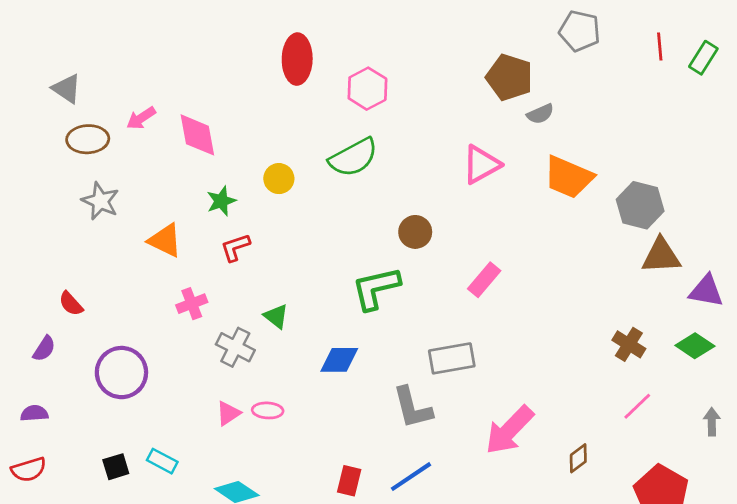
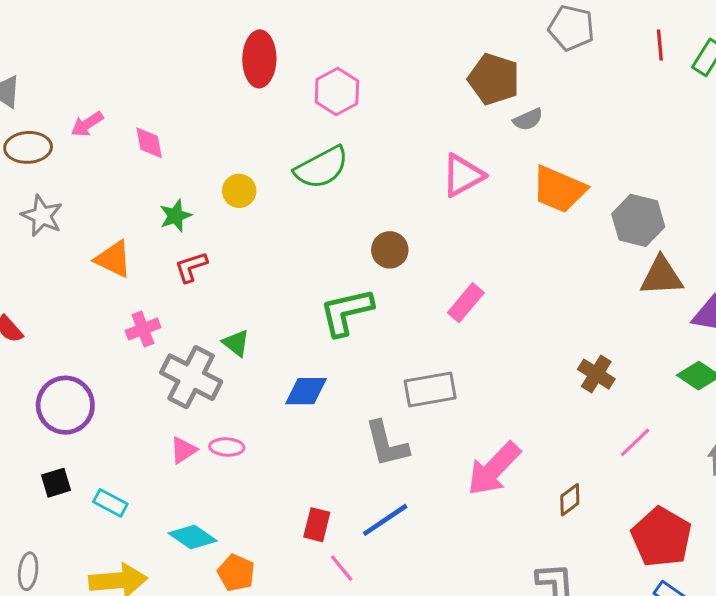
pink diamond: (197, 135) -> (149, 143), size x0.7
brown cross: (629, 344) -> (596, 374), moved
gray cross: (235, 347) -> (191, 377), size x1.4
black square: (116, 467) -> (56, 483), moved

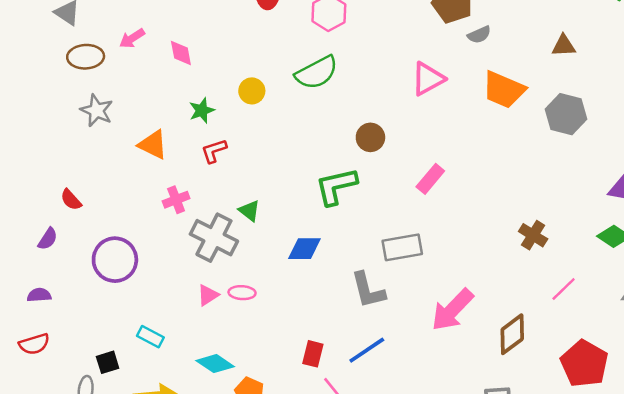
brown triangle: (661, 276) -> (564, 46), moved, size x0.7
black square: (56, 483) -> (108, 362), moved
brown diamond: (570, 500) -> (512, 334), size x1.6

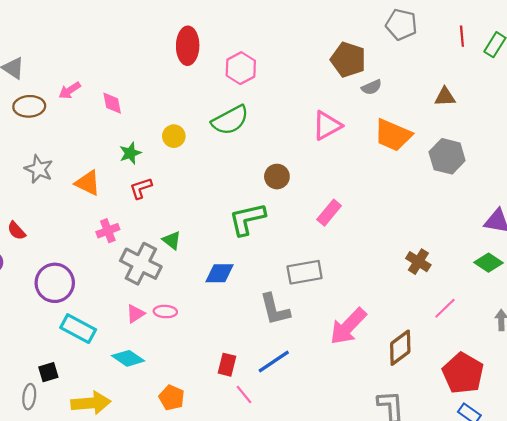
gray star: (97, 110) -> (39, 169), moved
cyan rectangle: (150, 337) -> (78, 329), moved, size x1.5
cyan diamond: (215, 364) -> (128, 358), moved

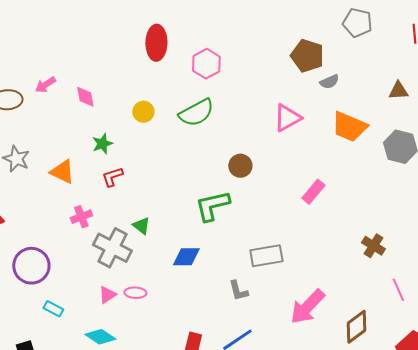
yellow circle: (174, 136) -> (143, 112), moved
pink rectangle: (329, 213) -> (313, 192), moved
pink line: (445, 308) -> (398, 290), turned -70
gray L-shape: (275, 309) -> (238, 291), size x0.7
cyan rectangle: (78, 329) -> (53, 309), size x0.6

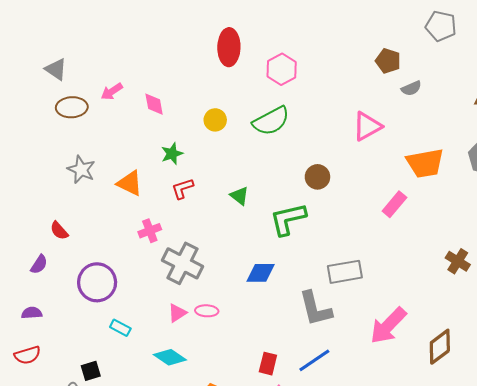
brown pentagon: (307, 56) -> (388, 61), size x0.7
orange trapezoid: (349, 127) -> (425, 163), moved, turned -33
green triangle: (141, 226) -> (239, 196), moved
gray L-shape: (238, 291) -> (315, 309), size x1.6

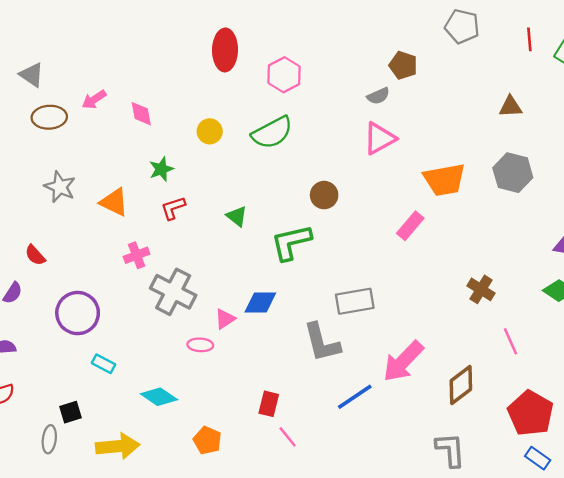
gray semicircle: (411, 88) -> (378, 96), moved
pink triangle: (177, 313) -> (225, 319), moved
blue line: (314, 360) -> (355, 397), moved

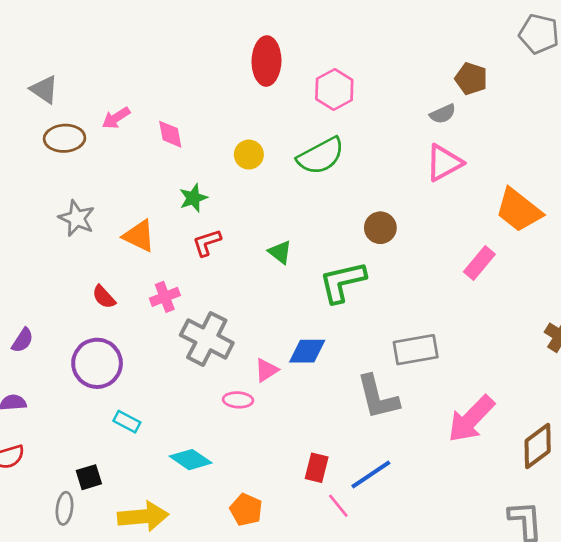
orange trapezoid: (444, 180) -> (519, 210), turned 48
red semicircle: (35, 255) -> (104, 297), moved
blue line: (355, 397) -> (371, 474), moved

